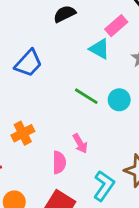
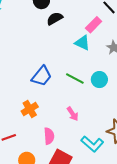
blue trapezoid: (28, 63) -> (42, 76), moved
pink semicircle: (59, 162) -> (49, 136), moved
cyan L-shape: (104, 186) -> (92, 144), turned 100

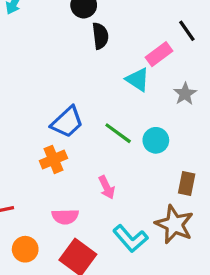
black semicircle: (55, 19) -> (100, 36), turned 105
orange cross: (30, 109) -> (53, 159), moved
pink semicircle: (49, 136) -> (65, 217), turned 84

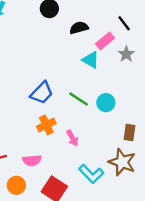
black semicircle: (100, 36) -> (79, 28), moved, turned -96
gray star: (185, 94) -> (126, 54), moved
orange cross: (53, 159) -> (46, 125), moved
pink semicircle: (65, 217) -> (32, 160), moved

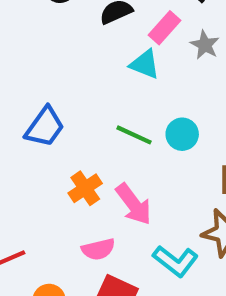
blue trapezoid: (42, 93) -> (45, 127), moved
pink arrow: (72, 138) -> (134, 204), size x1.5
pink semicircle: (32, 160) -> (98, 249), moved

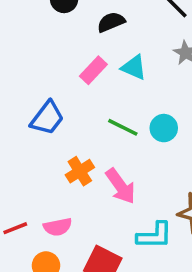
pink rectangle: (165, 28) -> (93, 70), moved
pink semicircle: (98, 249) -> (58, 227), moved
cyan L-shape: (175, 261) -> (155, 236), turned -39

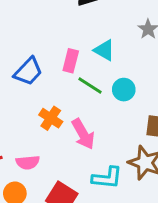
cyan triangle: (134, 67) -> (104, 50), moved
pink rectangle: (93, 70) -> (71, 61), moved, turned -35
orange cross: (80, 171) -> (51, 118), turned -30

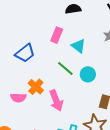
pink rectangle: (71, 61) -> (57, 35), moved
pink semicircle: (28, 162) -> (18, 98), moved

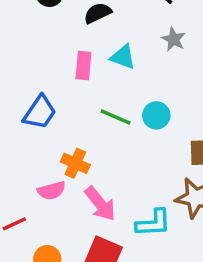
cyan triangle: (78, 46) -> (123, 57), moved
pink arrow: (56, 101) -> (100, 204), moved

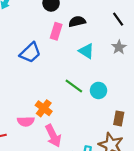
pink rectangle: (83, 65) -> (56, 31), moved
blue trapezoid: (40, 112) -> (30, 53), moved

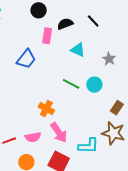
black line: (118, 19) -> (93, 21), moved
gray star: (119, 47) -> (109, 59), moved
brown rectangle: (119, 118) -> (117, 108), turned 32
pink semicircle: (26, 121) -> (33, 137), moved

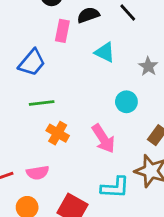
green line: (71, 84) -> (42, 103), moved, turned -36
pink arrow: (59, 133) -> (103, 139), moved

